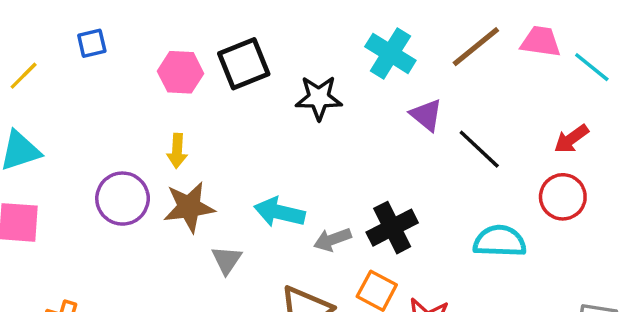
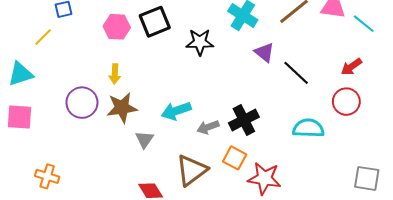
yellow line: (24, 76) -> (43, 37), moved
cyan arrow: (280, 212) -> (176, 111), turned -32

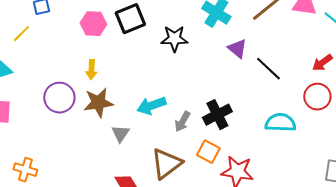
gray arrow: (208, 127) -> (182, 122), turned -40

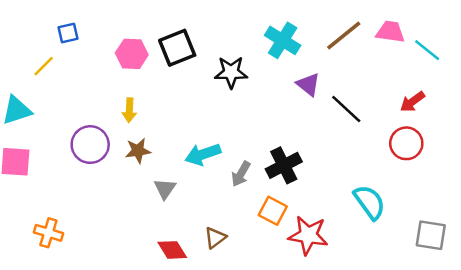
brown star: (98, 103) -> (138, 151), size x0.7
cyan semicircle: (280, 123) -> (370, 202), moved, turned 52
brown triangle: (166, 164) -> (215, 238), moved, size x0.6

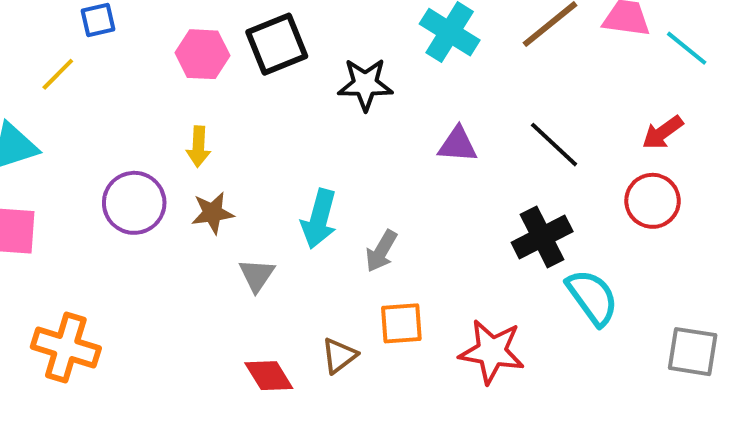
purple triangle: (308, 85) -> (458, 145), moved, turned -35
cyan arrow: (203, 154) -> (319, 219), turned -56
black cross: (284, 165) -> (542, 237), moved
orange square: (273, 211) -> (401, 323), moved, turned -32
orange cross: (48, 233) -> (66, 348), size x1.4

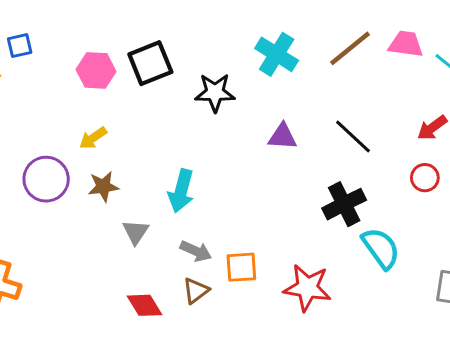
yellow arrow: (198, 147) -> (93, 138), turned 52
red circle: (653, 201) -> (425, 178), size x0.7
gray arrow: (381, 251) -> (196, 251), moved, turned -96

